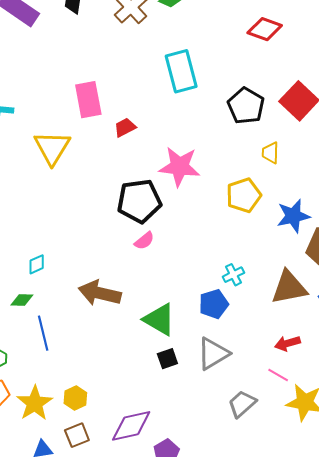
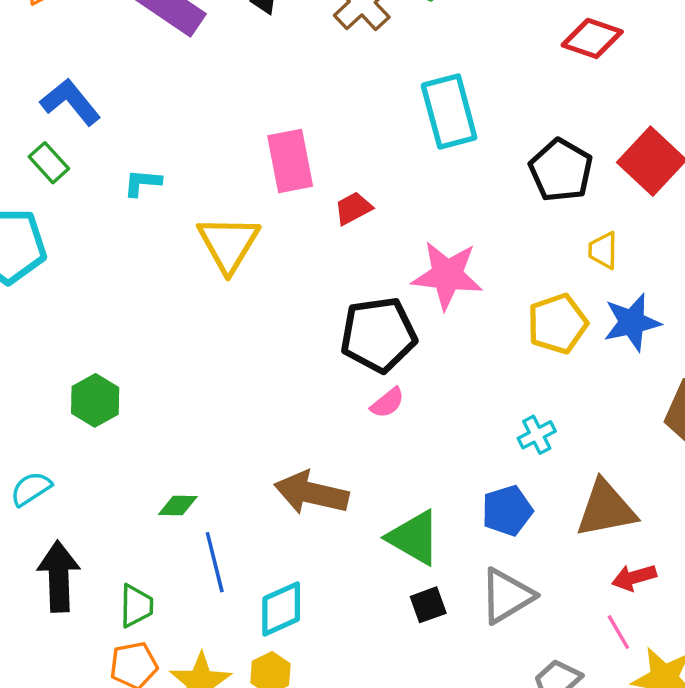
blue star: (293, 216) -> (632, 322), moved
cyan diamond: (37, 264) -> (281, 609), moved, size x1.6
cyan cross: (233, 275) -> (537, 435), moved
brown triangle: (289, 287) -> (606, 509), moved
pink line: (278, 375) -> (618, 632), turned 30

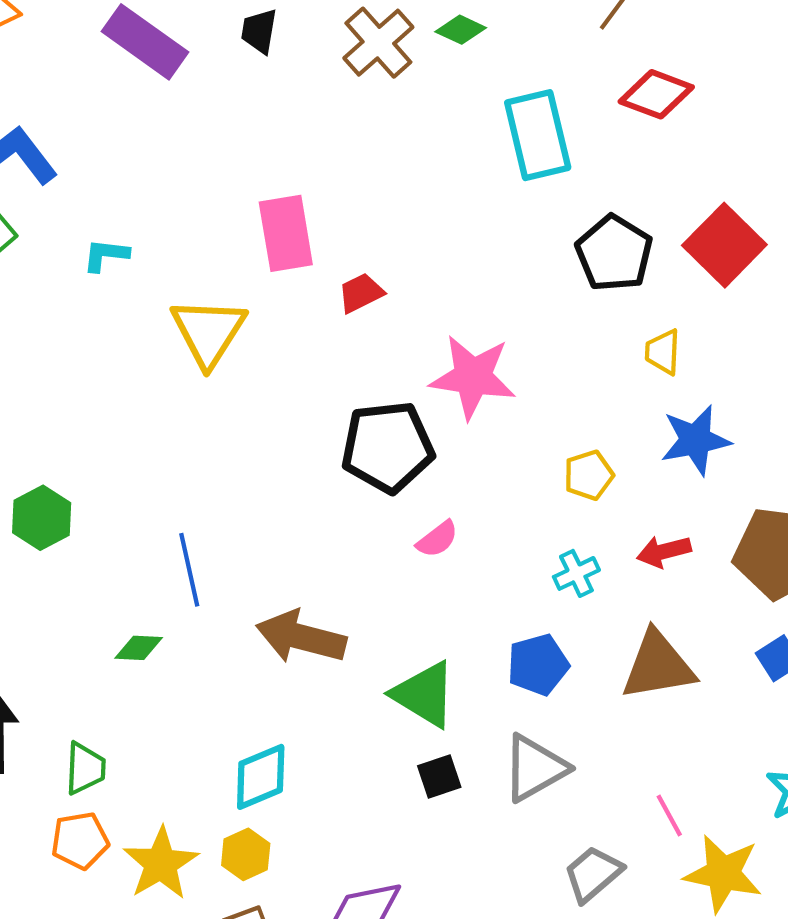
cyan rectangle: (449, 112) -> (538, 135), moved
yellow pentagon: (557, 324) -> (589, 475), moved, size x0.7
pink semicircle: (387, 403) -> (437, 539), moved
blue line: (215, 562) -> (189, 570), moved
red arrow: (634, 577) -> (664, 551), moved

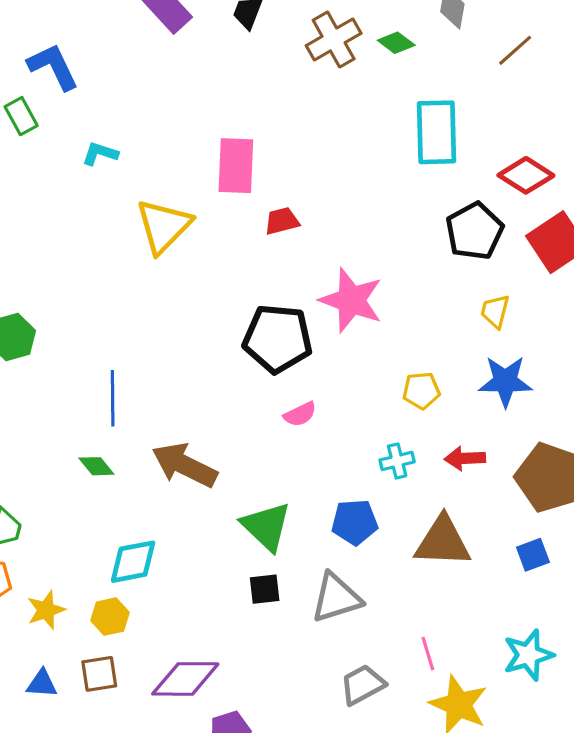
red diamond: (656, 94) -> (526, 175), moved
green diamond: (139, 648) -> (96, 466), moved, turned 36
yellow star: (161, 864) -> (46, 610), size x0.7

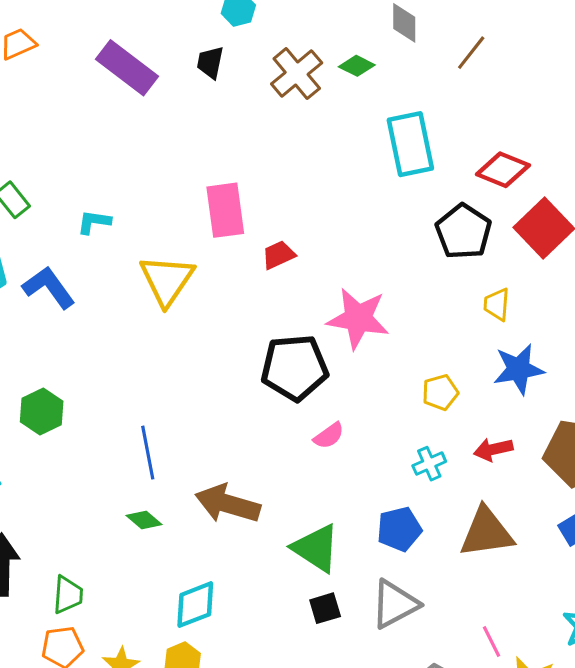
blue L-shape: (53, 67) -> (49, 287), moved

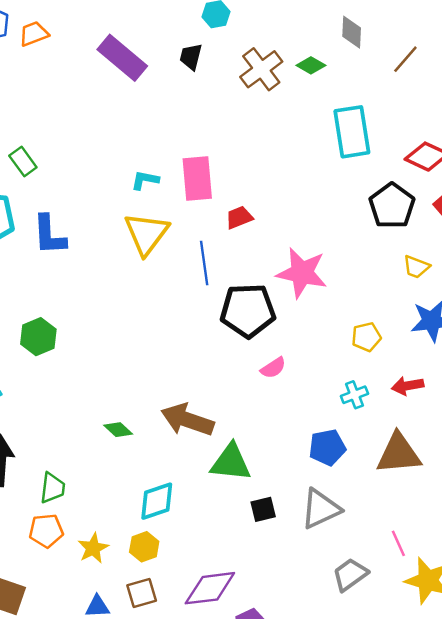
cyan L-shape: (94, 222) -> (145, 180), moved
blue L-shape: (49, 287) -> (49, 235), turned -150
yellow trapezoid: (497, 304) -> (416, 267), turned -76
blue line: (148, 453) -> (204, 263), moved
green triangle: (316, 548) -> (231, 462), moved, turned -30

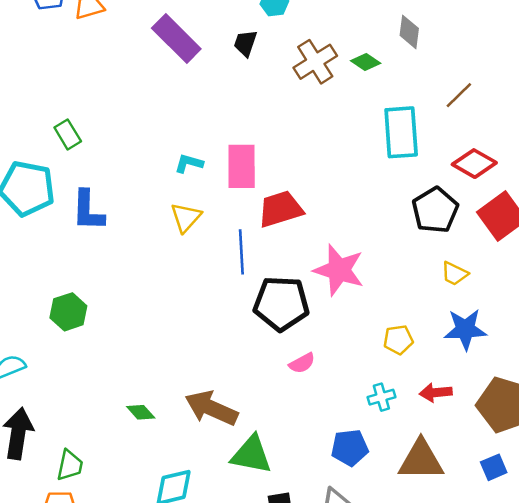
brown line: (405, 59) -> (459, 95), moved
red trapezoid: (239, 218) -> (280, 209), size x1.6
yellow triangle: (146, 234) -> (186, 217), size x0.7

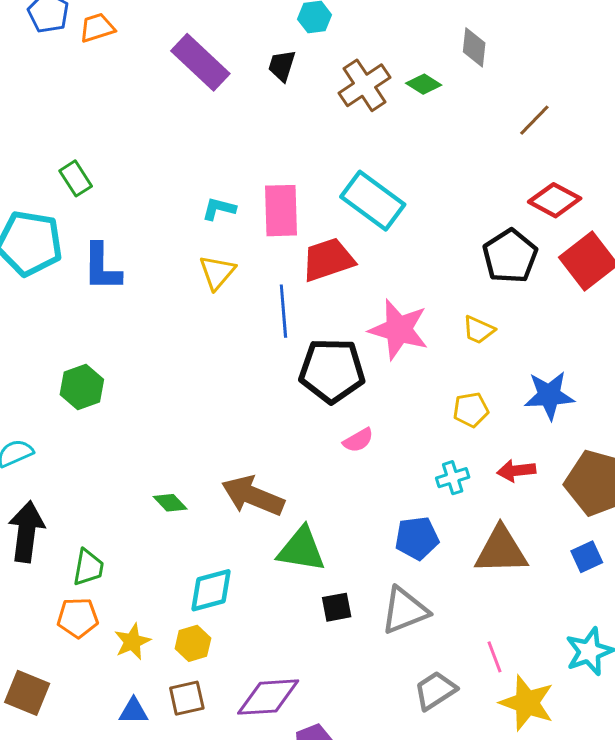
cyan rectangle: (401, 132) -> (373, 201), moved, turned -48
yellow trapezoid: (455, 274) -> (479, 330), moved

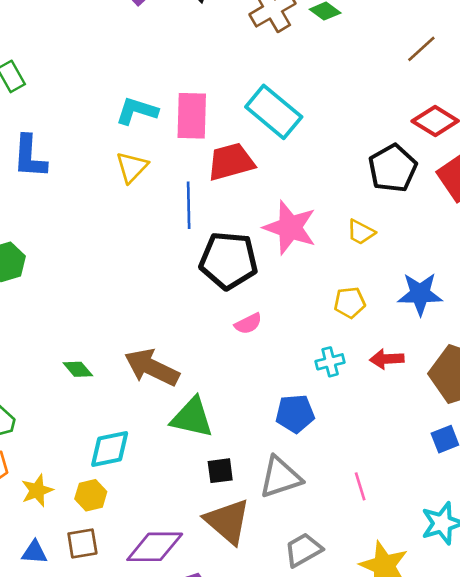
cyan L-shape: (219, 209) -> (137, 111), size x1.4
brown triangle: (501, 550) -> (227, 521), moved, turned 39
pink line: (495, 657) -> (360, 486), moved

